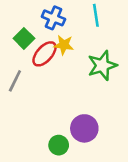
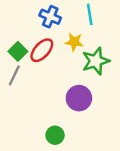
green square: (24, 38) -> (18, 51), moved
yellow star: (64, 45) -> (74, 42), moved
purple circle: (84, 128) -> (79, 98), moved

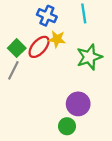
yellow star: (74, 42) -> (57, 39), moved
purple circle: (79, 98) -> (78, 104), moved
green circle: (55, 135) -> (67, 126), moved

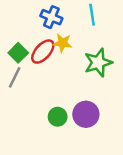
green circle: (67, 126) -> (58, 117), moved

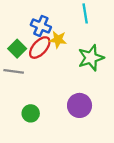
blue cross: (51, 17) -> (41, 26), moved
gray line: (15, 77) -> (14, 71), turned 72
green circle: (58, 117) -> (31, 113), moved

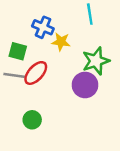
red ellipse: (40, 48) -> (36, 73), moved
green square: (17, 49) -> (18, 51), turned -30
purple circle: (80, 105) -> (85, 85), moved

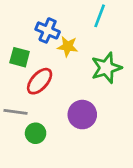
cyan line: (90, 14) -> (100, 16), turned 30
gray line: (14, 75) -> (16, 112), moved
purple circle: (85, 85) -> (82, 115), moved

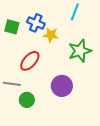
green square: (20, 57) -> (12, 27), moved

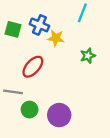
green star: (80, 51) -> (88, 56), size x0.6
purple circle: (62, 86) -> (59, 115), moved

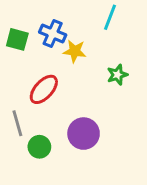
gray line: (13, 92) -> (17, 123), turned 66
purple circle: (59, 115) -> (84, 134), moved

